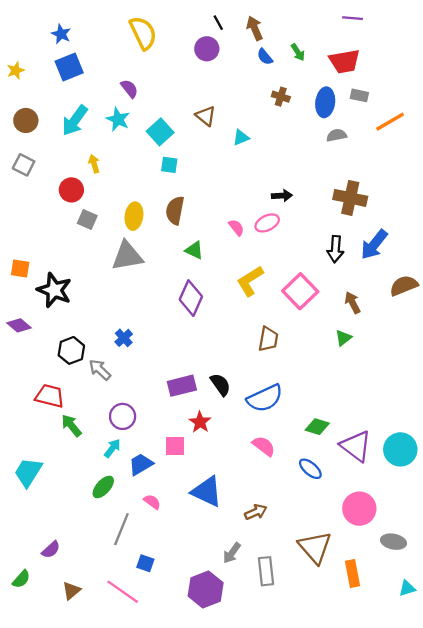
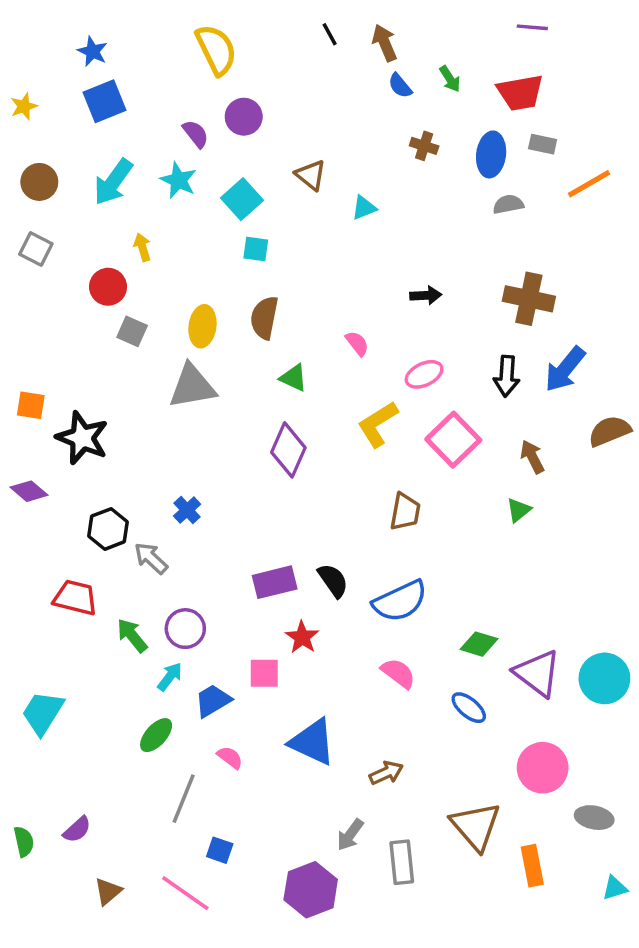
purple circle: (207, 49) -> (244, 117), moved
pink ellipse: (267, 223) -> (424, 374), moved
green arrow: (71, 426) -> (132, 635), moved
green semicircle: (21, 579) -> (24, 842), moved, turned -54

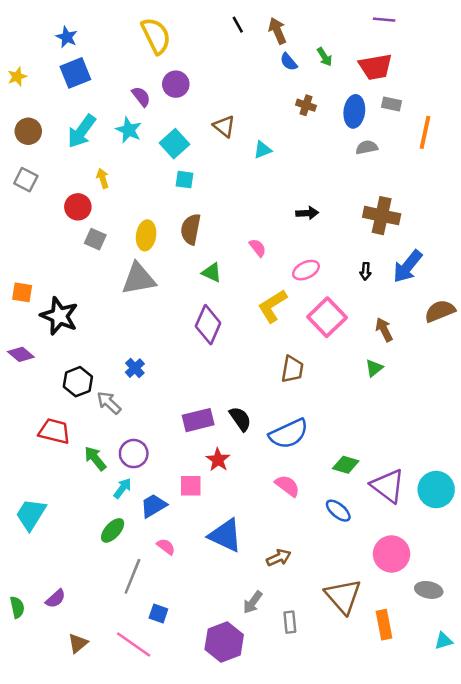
orange line: (589, 184) -> (425, 132), turned -48
black arrow: (507, 376) -> (365, 271), size x0.6
gray rectangle: (402, 862) -> (290, 622), size x0.7

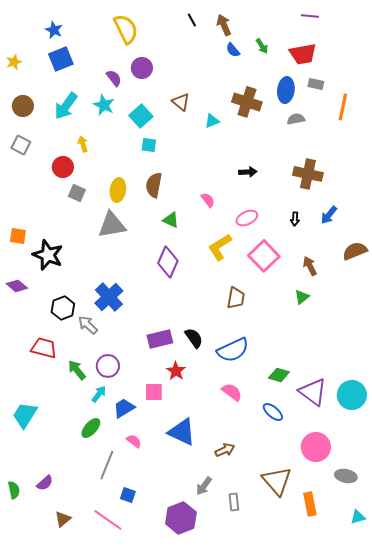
brown cross: (306, 105) -> (247, 102), moved, size x1.8
blue arrow: (408, 266) -> (329, 215), size x0.7
blue cross: (135, 368) -> (109, 297), size x1.8

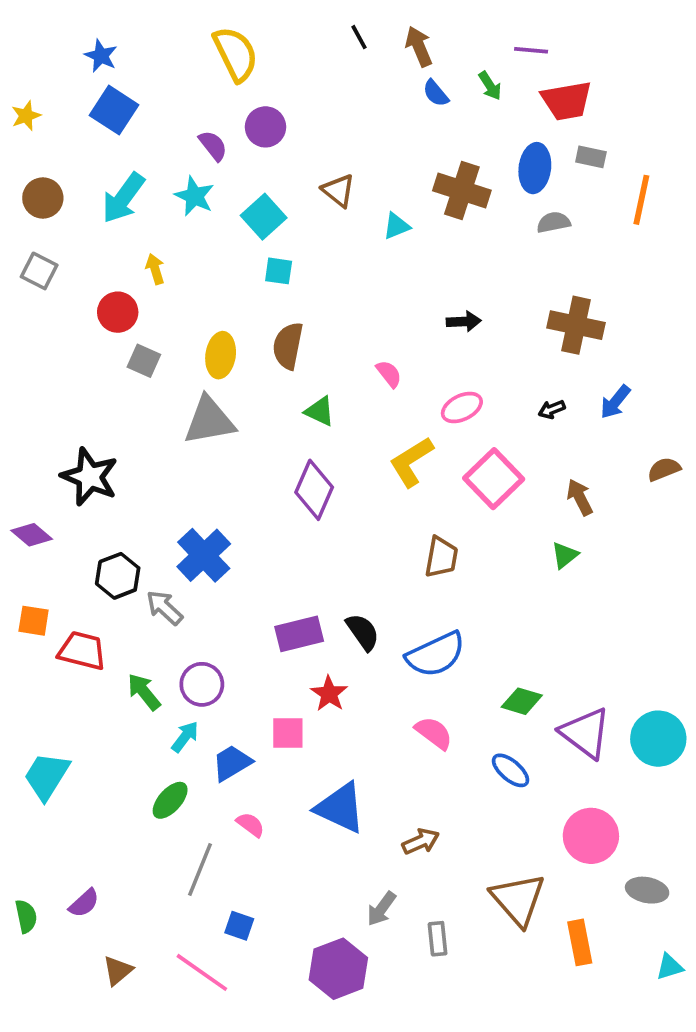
purple line: (310, 16) -> (531, 50), moved
blue square: (61, 59) -> (114, 110), turned -35
black arrow: (295, 219) -> (552, 409), turned 64
orange square: (18, 236) -> (34, 621), moved
brown semicircle: (355, 251) -> (664, 469), size x0.7

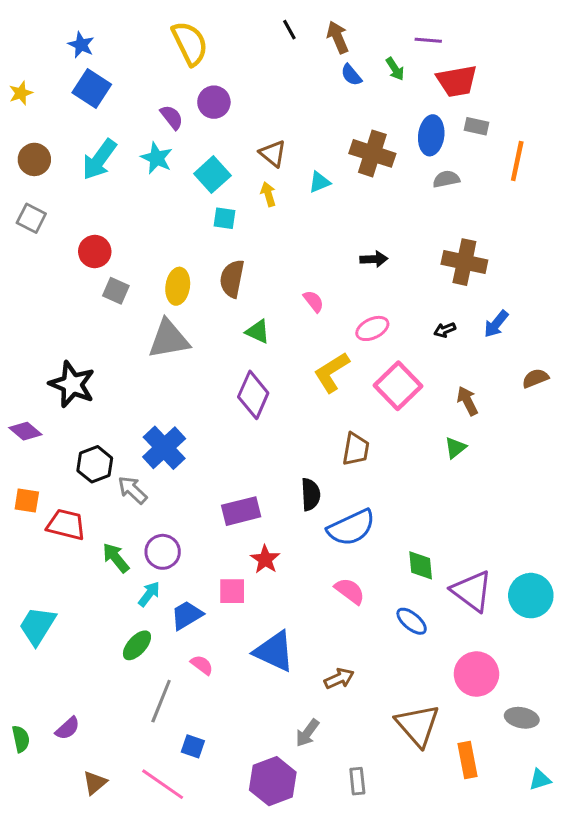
yellow arrow: (155, 269) -> (268, 194), moved
black semicircle: (363, 632) -> (310, 494), moved, turned 32
green diamond: (522, 701) -> (421, 565), turned 68
gray rectangle: (438, 939) -> (357, 781), moved

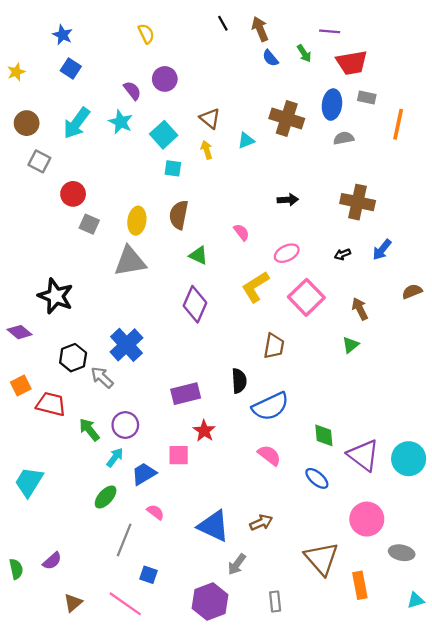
yellow semicircle: (190, 43) -> (146, 34), size x0.6
blue square: (92, 89) -> (71, 69), size x0.7
gray square: (31, 218) -> (39, 161), moved
orange square: (27, 500) -> (21, 386), turned -36
blue triangle: (274, 651) -> (214, 526), moved

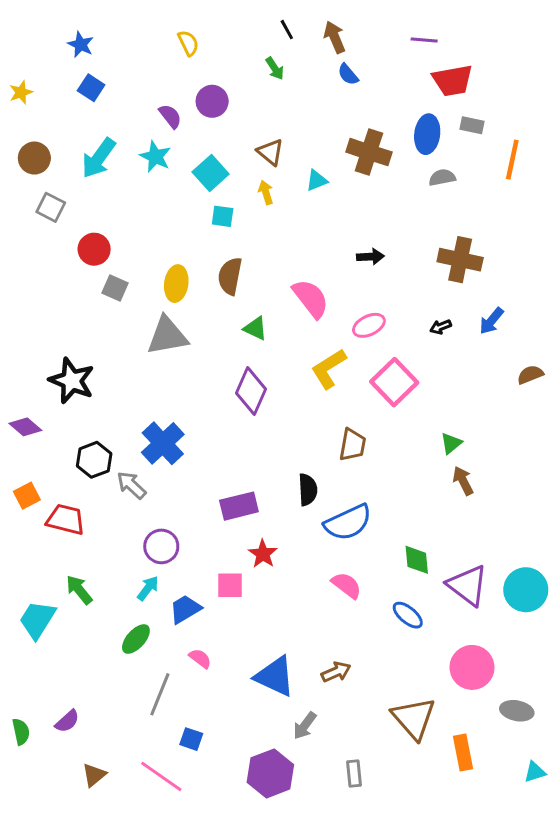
green arrow: (304, 53) -> (275, 68), moved
pink semicircle: (241, 232) -> (311, 298), size x1.8
brown arrow: (360, 309) -> (463, 481), moved
green arrow: (89, 430) -> (79, 590), moved

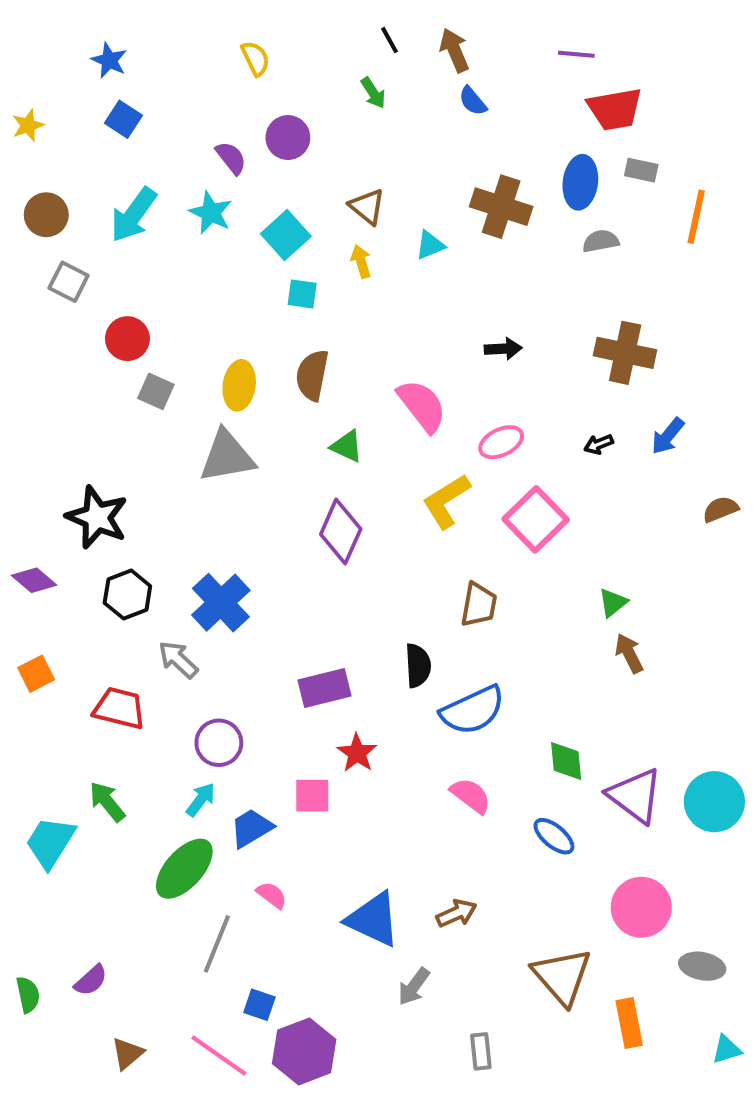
black hexagon: (94, 460) -> (127, 595), moved
red trapezoid: (66, 520) -> (119, 708), moved
green ellipse: (136, 639) -> (184, 869), size x1.5
purple hexagon: (270, 773) -> (304, 1051), moved

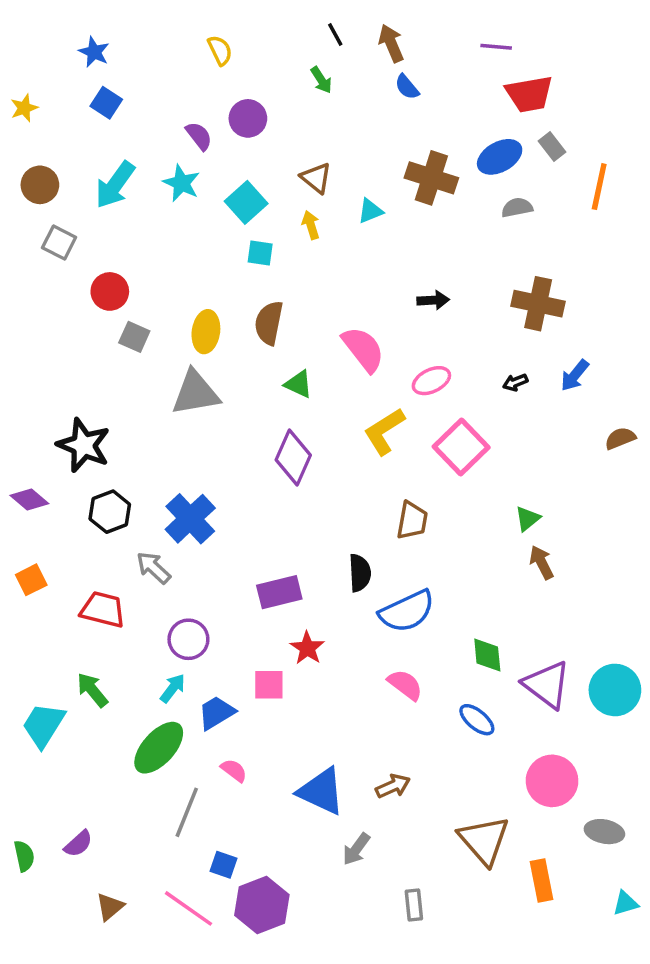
gray rectangle: (641, 170) -> (552, 146), turned 40
blue ellipse: (580, 182) -> (500, 157), turned 54

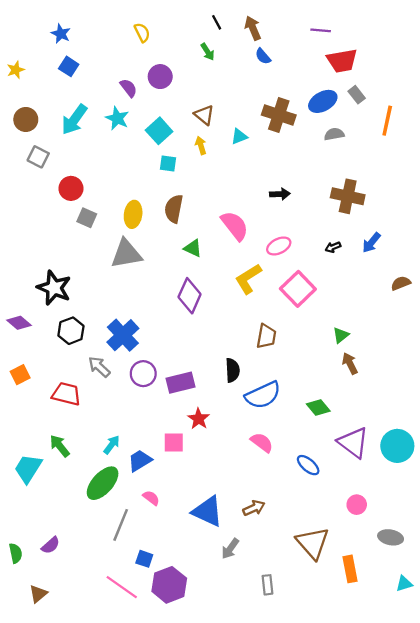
purple circle: (188, 639) -> (143, 374), moved
green diamond: (487, 655) -> (318, 407), moved, turned -35
pink circle: (552, 781) -> (357, 505), size x0.6
brown triangle: (110, 907) -> (38, 594), moved

